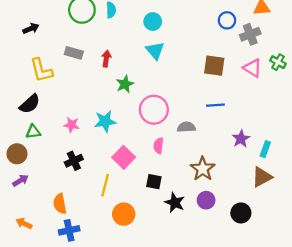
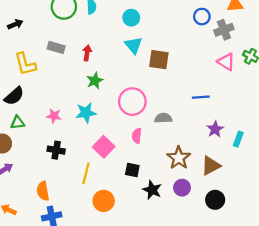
brown square: (214, 66) -> (159, 60), moved
green star: (125, 84) -> (95, 81), moved
blue line: (215, 105) -> (201, 97), moved
black cross: (74, 161) -> (56, 150), turned 35
brown triangle: (262, 177) -> (211, 166), moved

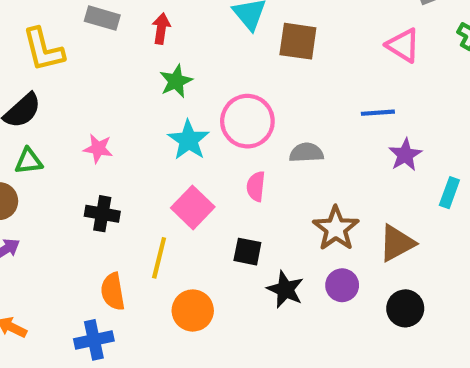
pink triangle: (226, 62) -> (403, 45), moved
cyan star: (86, 113) -> (189, 140), moved, turned -30
purple star: (215, 129) -> (405, 155), moved
orange semicircle: (43, 191) -> (113, 292), moved

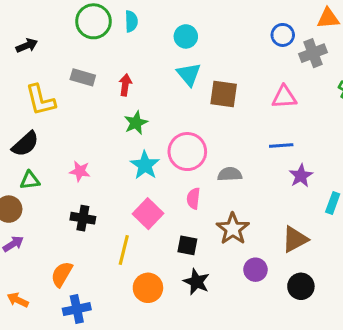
pink triangle: (403, 45) -> (284, 97), moved, turned -36
brown star: (336, 228) -> (233, 229), moved
black star: (285, 289) -> (196, 282), moved
orange semicircle: (113, 292) -> (62, 274), moved, turned 40

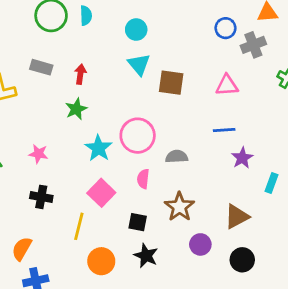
green star: (136, 123) -> (76, 109), moved

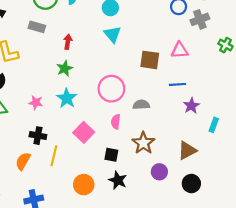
gray rectangle: (41, 67) -> (37, 27), moved
brown square: (171, 83) -> (150, 60), moved
cyan star: (98, 148) -> (67, 98), moved
yellow line: (79, 226) -> (54, 156), moved
orange semicircle: (22, 249) -> (23, 161), moved

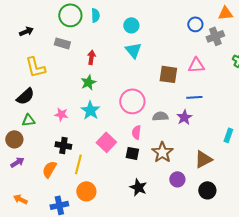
purple star: (191, 106) -> (184, 117), moved
black square: (111, 155) -> (132, 153), moved
orange circle: (84, 185) -> (86, 191), moved

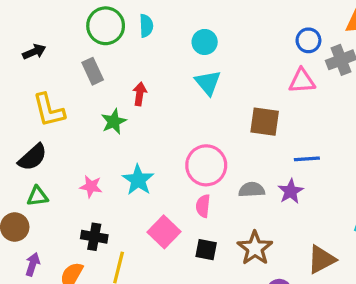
gray rectangle: (62, 43) -> (93, 71), turned 49
pink triangle: (196, 65) -> (302, 81), moved
green star: (88, 82) -> (114, 122), moved
pink semicircle: (136, 132) -> (203, 206), moved
purple arrow: (17, 162) -> (33, 264), moved, turned -40

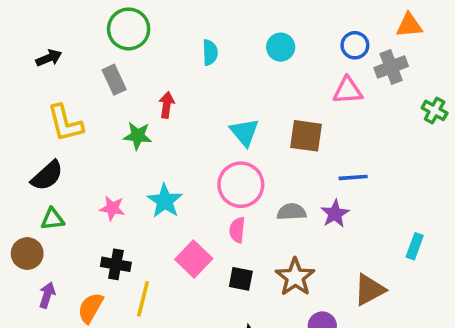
cyan semicircle: (146, 26) -> (210, 53), moved
cyan circle: (205, 42) -> (281, 47), moved
cyan triangle: (208, 83) -> (244, 132), moved
green star: (114, 122) -> (138, 136), turned 30

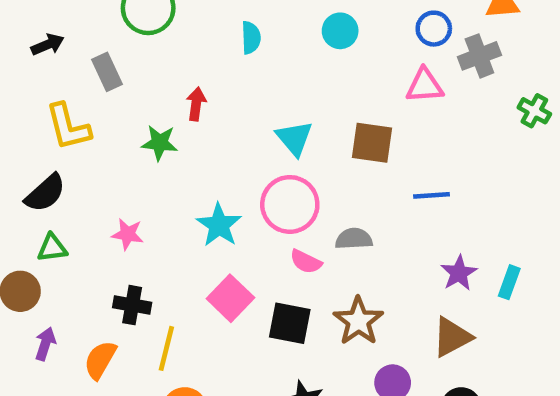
gray rectangle: (114, 80) -> (107, 72), moved
cyan star: (165, 201) -> (219, 225), moved
purple star: (335, 214) -> (459, 273), moved
pink semicircle: (237, 230) -> (306, 262), moved, turned -70
black square: (241, 279) -> (290, 323), size x1.4

